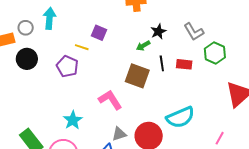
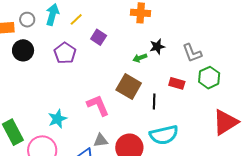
yellow line: (82, 47) -> (76, 19), moved, turned -72
black line: (162, 63) -> (154, 101), moved
purple pentagon: (67, 66) -> (65, 53), moved

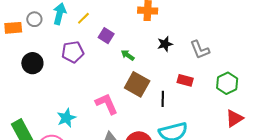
black circle: (23, 50) -> (32, 63), moved
purple pentagon: (65, 53) -> (73, 52), turned 30
green arrow: (140, 58) -> (128, 55), moved, turned 56
green hexagon: (209, 78) -> (227, 83), moved
red triangle: (225, 122) -> (234, 118), size x0.7

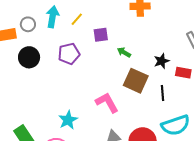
purple square: (106, 36) -> (101, 35), turned -35
black star: (165, 44) -> (162, 61), moved
black circle: (32, 63) -> (29, 57), moved

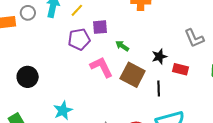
purple pentagon: (69, 54) -> (79, 39), moved
black circle: (29, 57) -> (28, 77), moved
pink L-shape: (107, 102) -> (101, 67), moved

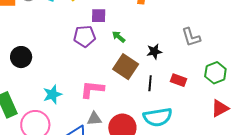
purple pentagon: (79, 39) -> (84, 36), moved
pink L-shape: (101, 67) -> (92, 89), moved, turned -65
red rectangle: (180, 69) -> (179, 80), moved

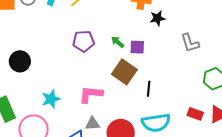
purple square: (99, 16) -> (137, 47), moved
black star: (154, 51) -> (157, 18), moved
red rectangle: (179, 80) -> (195, 114), moved

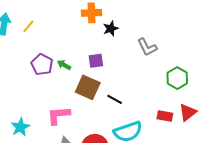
purple pentagon: (83, 41) -> (42, 64), turned -30
green arrow: (118, 42) -> (64, 65), moved
black line: (149, 89) -> (115, 99), turned -56

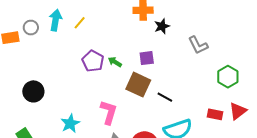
pink L-shape: (59, 115) -> (109, 112), turned 110

